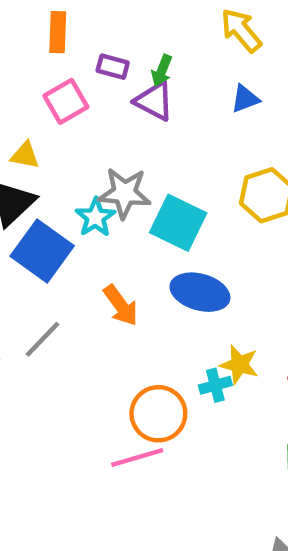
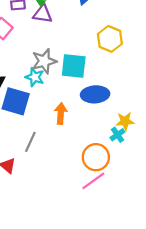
orange arrow: (121, 305) -> (61, 113), turned -120

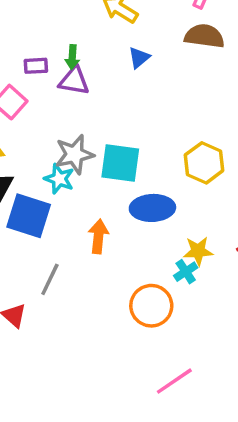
yellow hexagon: (110, 39) -> (204, 163), moved
pink line: (93, 181) -> (174, 381), moved

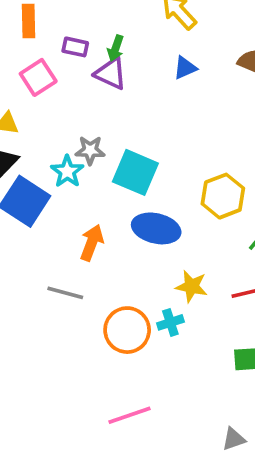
gray star: (74, 154) -> (90, 150), size x0.7
cyan cross: (186, 272) -> (170, 322), moved
gray line: (50, 279) -> (65, 293), moved, turned 64

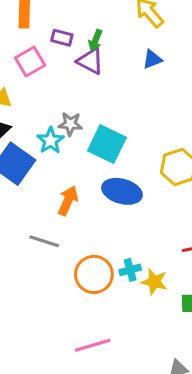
yellow star: (191, 286) -> (154, 282), moved

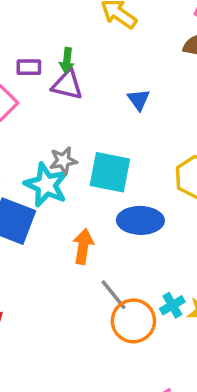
blue triangle: (152, 59) -> (139, 100), moved, turned -30
cyan star: (50, 141) -> (46, 185), size x1.4
gray line: (44, 241) -> (114, 295), moved, turned 48

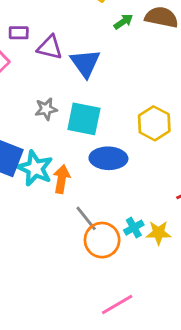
green arrow: (67, 60) -> (123, 22), moved, turned -132
blue triangle: (139, 100) -> (85, 63), moved, size x1.6
cyan star: (46, 185) -> (35, 168), moved

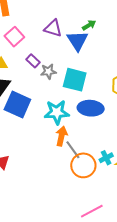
green arrow: (123, 22) -> (89, 25), moved
purple rectangle: (19, 33) -> (33, 61), moved, turned 40
cyan star: (35, 168) -> (57, 112), moved, turned -30
orange arrow: (62, 179) -> (61, 136), moved

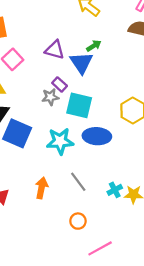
purple rectangle: (33, 61) -> (60, 84), moved
orange arrow: (61, 136) -> (42, 188), moved
orange circle: (83, 165) -> (78, 221), moved, size x0.6

